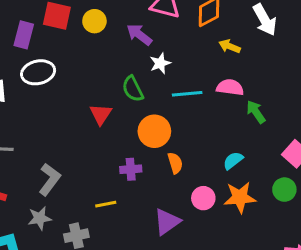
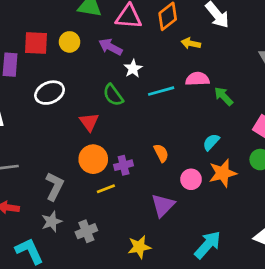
white ellipse: (38, 72) -> (50, 93), moved
orange circle: (154, 131) -> (93, 159), moved
yellow line: (106, 204) -> (106, 189), moved

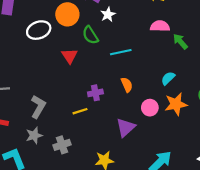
cyan line: (161, 91) -> (121, 52), moved
orange circle: (93, 159) -> (67, 14), moved

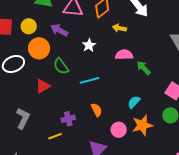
white star: (108, 15) -> (89, 45), moved
red triangle: (70, 56) -> (43, 86), turned 35
gray L-shape: (38, 107) -> (23, 118), moved

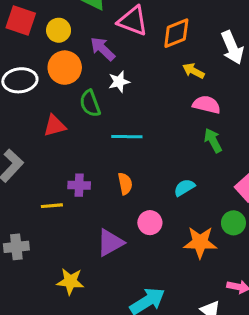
white star: (89, 45) -> (119, 82), moved
pink semicircle: (124, 55) -> (207, 105), moved
orange star: (142, 125) -> (200, 242), moved

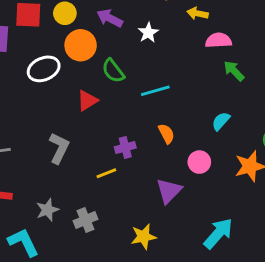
white star: (119, 82) -> (148, 33), moved

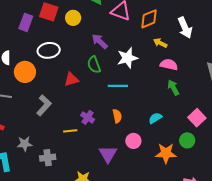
purple arrow: (110, 18) -> (100, 41), moved
white star: (148, 33) -> (127, 58), moved, size x1.5
orange circle: (81, 45) -> (25, 72), moved
purple cross: (125, 147) -> (88, 117), turned 32
purple triangle: (169, 191) -> (108, 154), turned -30

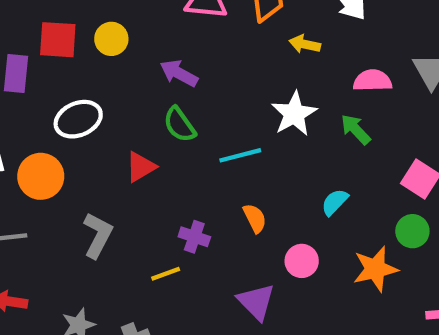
white star: (127, 58) -> (294, 114), moved
pink semicircle: (169, 65) -> (372, 81), moved

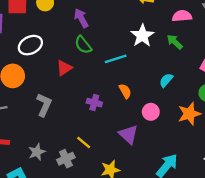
purple arrow: (179, 73) -> (81, 18), turned 36
yellow line: (166, 274) -> (84, 142), moved, turned 64

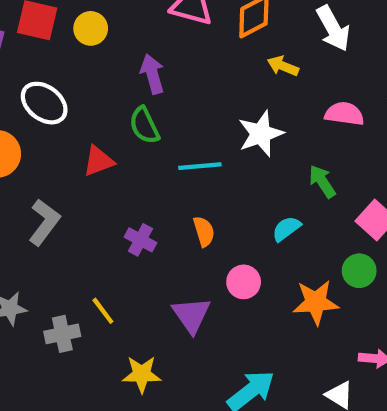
green arrow: (175, 42) -> (322, 181), moved
white ellipse: (30, 45) -> (44, 103), turned 50

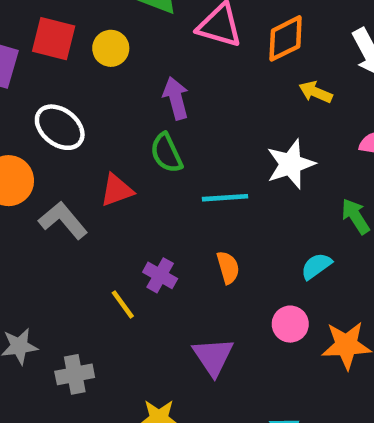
gray L-shape: (44, 222) -> (63, 220), moved, turned -78
pink circle: (244, 282) -> (290, 324), moved
yellow line: (103, 311) -> (123, 304), moved

